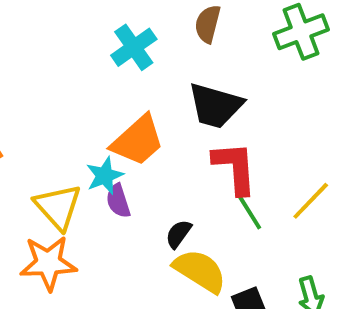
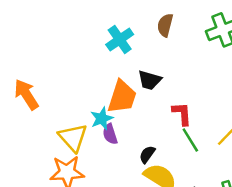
black trapezoid: (215, 106) -> (150, 80), moved, size x0.7
orange trapezoid: (138, 141) -> (122, 97), turned -30
red L-shape: (235, 168) -> (182, 114), size x0.7

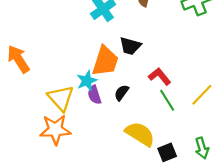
red L-shape: (182, 114) -> (160, 76), turned -35
black semicircle: (147, 154) -> (122, 93), moved

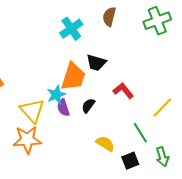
green line: (167, 100) -> (140, 133), moved
yellow semicircle: (140, 134) -> (105, 144), size x0.7

